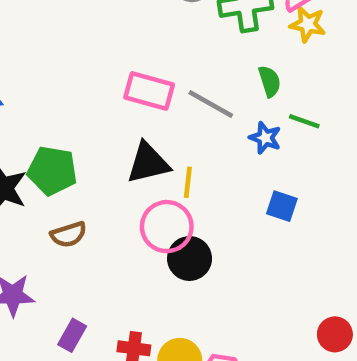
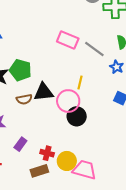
black triangle: (148, 163) -> (44, 92), moved

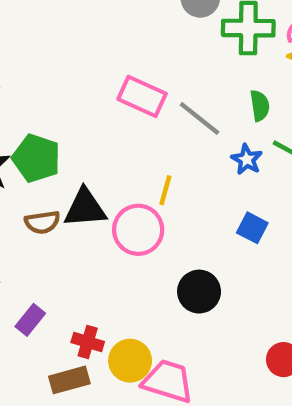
black circle: (77, 116) -> (199, 292), moved

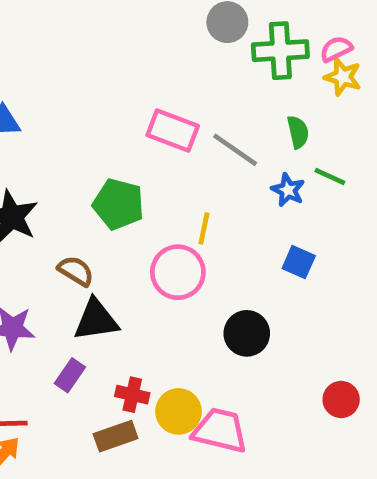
green pentagon: (36, 158) -> (118, 204), moved
black triangle: (85, 208) -> (96, 320), moved
brown semicircle: (42, 222) -> (76, 271), turned -136

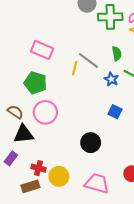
pink rectangle: (173, 131) -> (42, 50), moved
yellow line: (204, 228) -> (75, 68), moved
pink circle: (178, 272) -> (45, 112), moved
pink trapezoid: (220, 431) -> (97, 183), moved

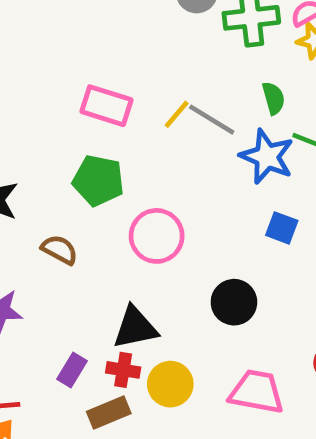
yellow line: (75, 68) -> (177, 114), moved, turned 32
blue star: (111, 79) -> (267, 157), size x1.6
pink circle: (45, 112) -> (157, 236), moved
black triangle: (24, 134) -> (135, 328), moved
purple rectangle: (11, 158) -> (72, 370), moved

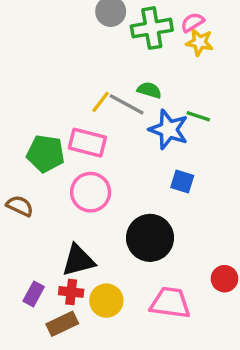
green semicircle: (274, 98) -> (149, 90), moved, turned -55
pink rectangle: (107, 106) -> (87, 143), moved
black circle: (234, 302) -> (150, 238), size x1.4

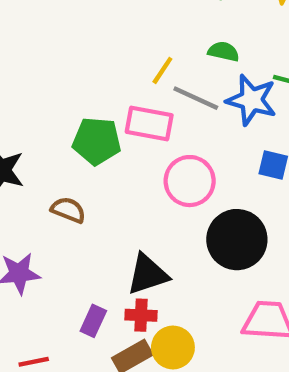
gray line: (127, 104) -> (196, 98), moved
pink circle: (91, 192) -> (190, 181), moved
yellow circle: (106, 301) -> (173, 347), moved

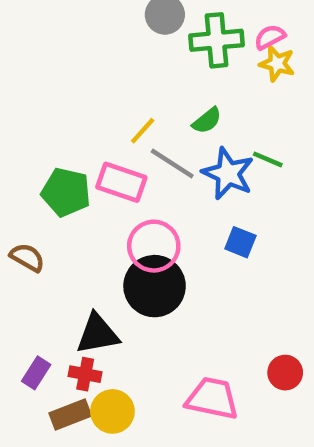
green semicircle: (224, 51) -> (207, 121), turned 120
black circle: (237, 240) -> (155, 286), moved

